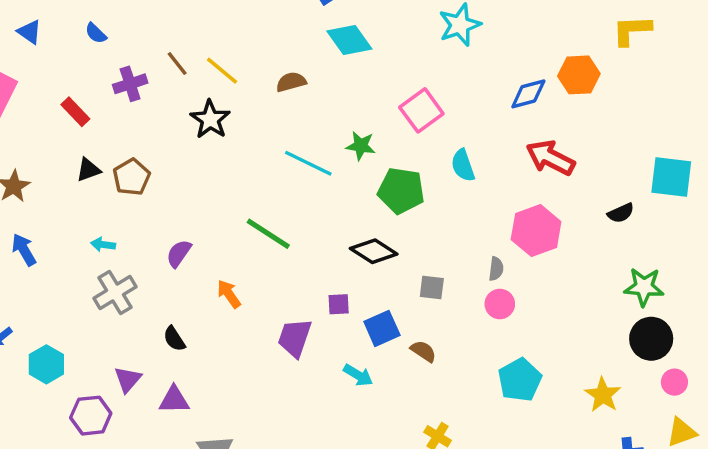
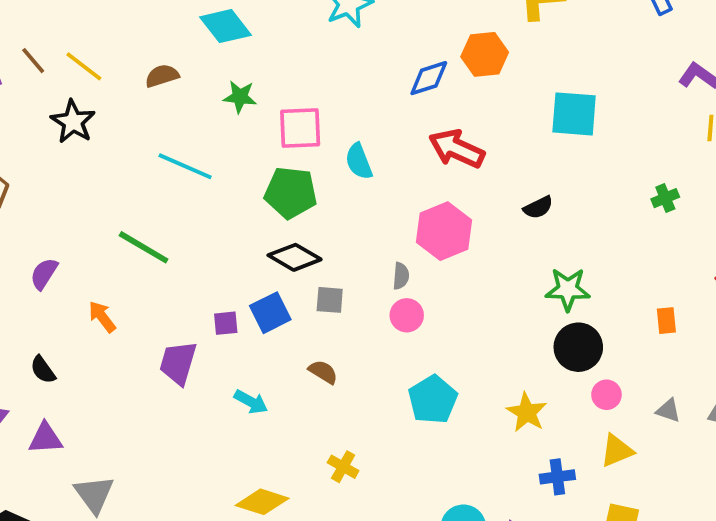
pink square: (421, 110) -> (300, 128), moved, turned 36
green star: (361, 146) -> (240, 97), moved
cyan square: (671, 177) -> (574, 114), moved
black diamond: (374, 251) -> (295, 257), moved
blue square: (382, 328) -> (270, 313), moved

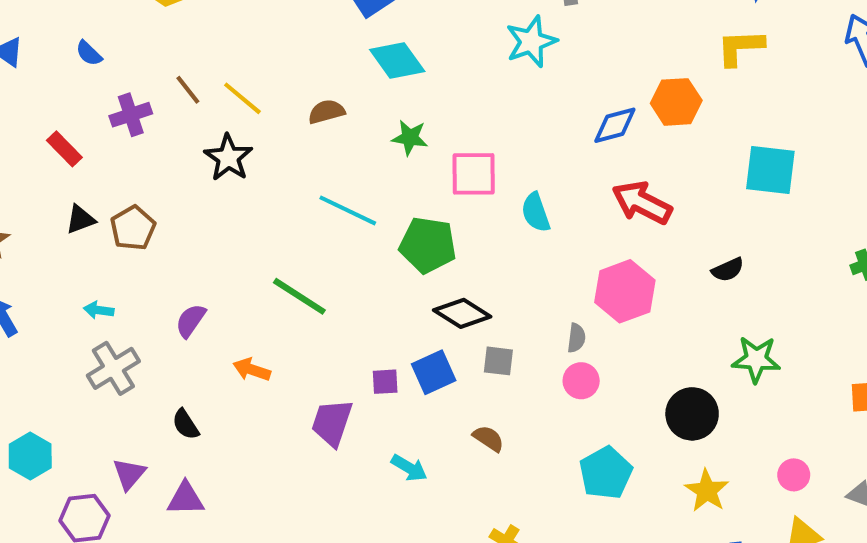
green pentagon: (291, 193) -> (428, 245), moved
orange arrow: (102, 317) -> (252, 370), turned -36
black circle: (578, 347) -> (692, 414), moved

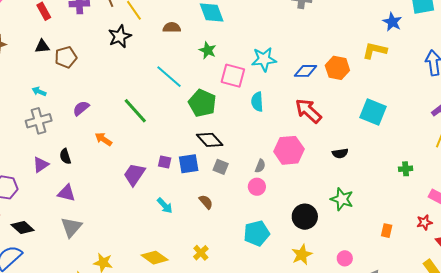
cyan star: (531, 42) -> (264, 59), moved
purple triangle: (129, 474) -> (41, 165), moved
purple triangle: (186, 499) -> (67, 193), moved

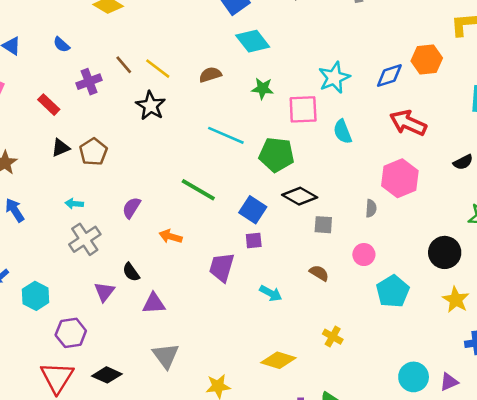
blue square: (189, 164) -> (253, 210), moved, turned -30
pink circle: (257, 187) -> (364, 255), moved
purple triangle: (67, 193) -> (154, 303), moved

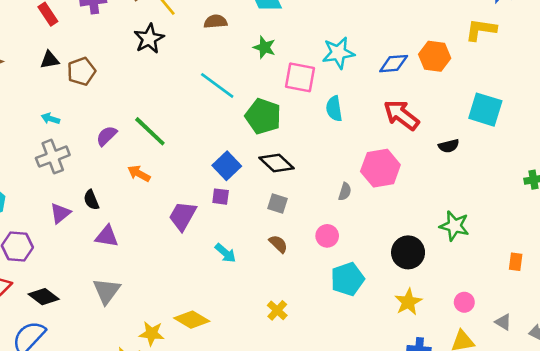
black semicircle: (463, 162) -> (449, 146), moved
green line: (198, 190) -> (150, 131), moved
gray square: (323, 225) -> (277, 203), moved
yellow diamond: (278, 360) -> (192, 320), moved

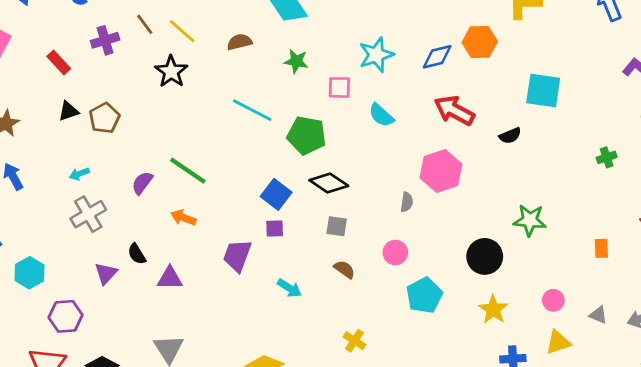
pink square: (300, 77) -> (339, 87), size x0.7
cyan semicircle: (334, 109) -> (381, 115), turned -30
cyan arrow: (50, 119) -> (79, 174), turned -30
purple triangle: (107, 236) -> (170, 278), moved

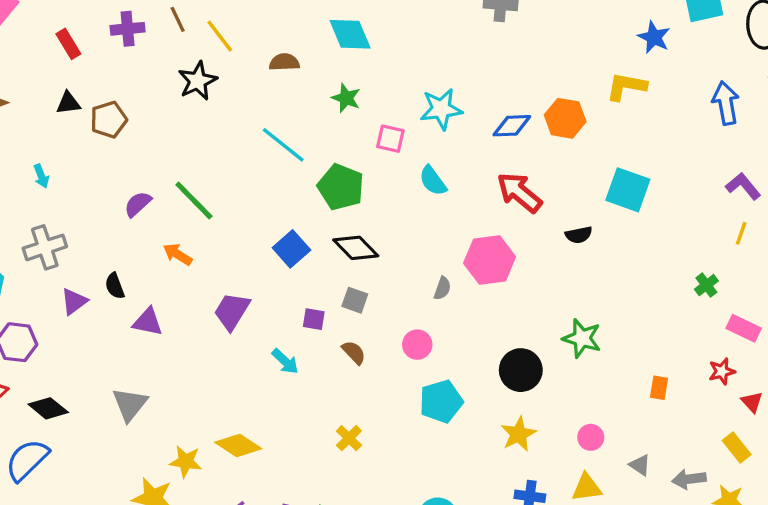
green cross: (607, 157) -> (706, 285), moved, turned -30
cyan arrow: (79, 174) -> (41, 176), moved, turned -102
gray cross: (88, 214) -> (45, 247), moved
purple square: (275, 228) -> (314, 319), moved

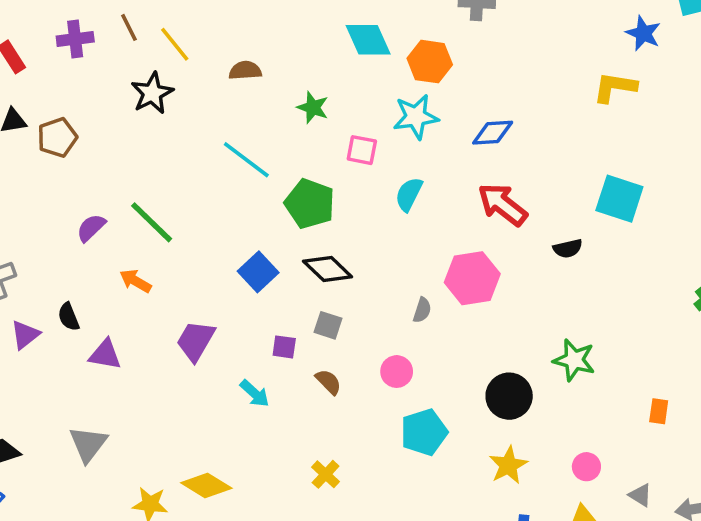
cyan diamond: (350, 34) -> (368, 40), moved
orange hexagon: (565, 118) -> (430, 62), moved
cyan semicircle: (433, 181) -> (409, 194), turned 64

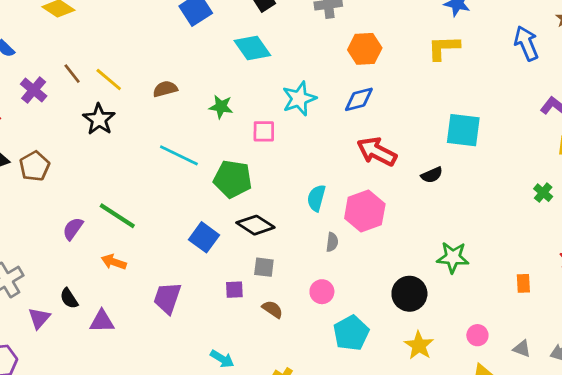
purple cross: (75, 39) -> (34, 90), turned -32
orange hexagon: (430, 62) -> (365, 49), moved
cyan semicircle: (409, 194) -> (316, 198), moved
cyan arrow: (255, 393) -> (222, 359), moved

